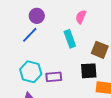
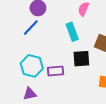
black square: (89, 71) -> (81, 59), moved

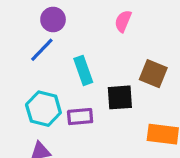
cyan rectangle: (72, 32) -> (83, 70), moved

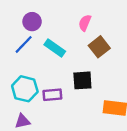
cyan rectangle: (83, 70) -> (55, 48), moved, turned -35
brown square: (153, 74) -> (99, 47), moved, turned 30

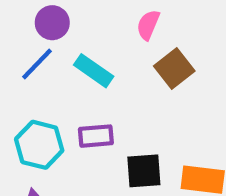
black square: (82, 80) -> (144, 171), moved
purple rectangle: (52, 95) -> (96, 136), moved

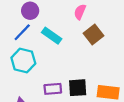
purple rectangle: (96, 136) -> (53, 89), moved
cyan hexagon: (39, 145) -> (23, 61), moved

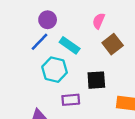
cyan hexagon: (23, 61) -> (55, 70), moved
black square: (78, 88) -> (96, 80), moved

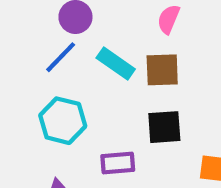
brown square: (113, 44) -> (162, 70), moved, turned 36
cyan hexagon: (55, 70) -> (63, 121), moved

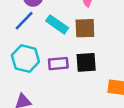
purple rectangle: (118, 163) -> (58, 64), moved

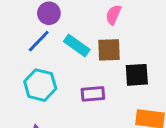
black square: (86, 62) -> (137, 75), moved
purple rectangle: (58, 64) -> (93, 94), moved

